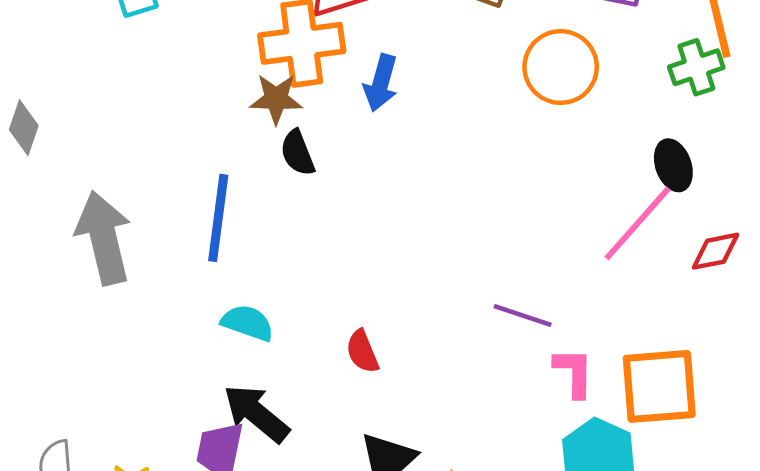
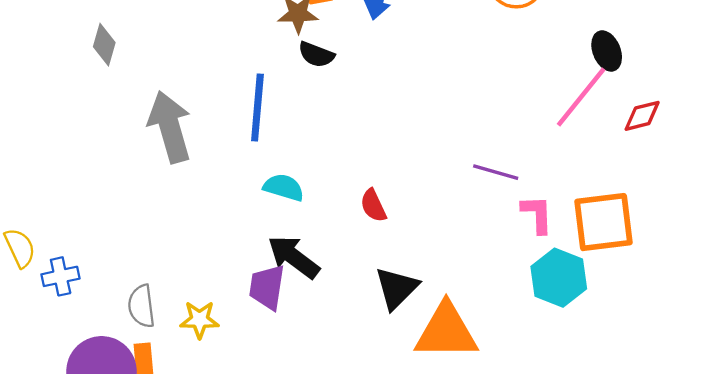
black semicircle: (298, 153) -> (316, 55), turned -45

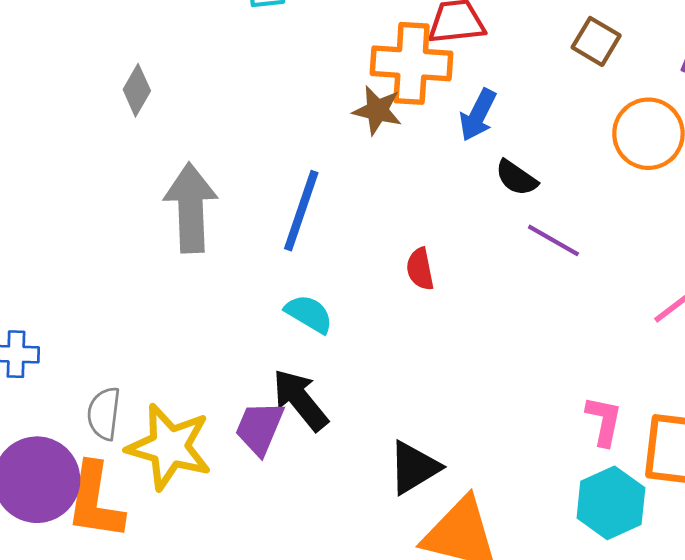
black semicircle: (316, 55) -> (516, 178), moved
purple line: (496, 172) -> (553, 240), moved
red semicircle: (373, 206) -> (420, 269), moved
yellow star: (199, 320) -> (169, 447), size x1.8

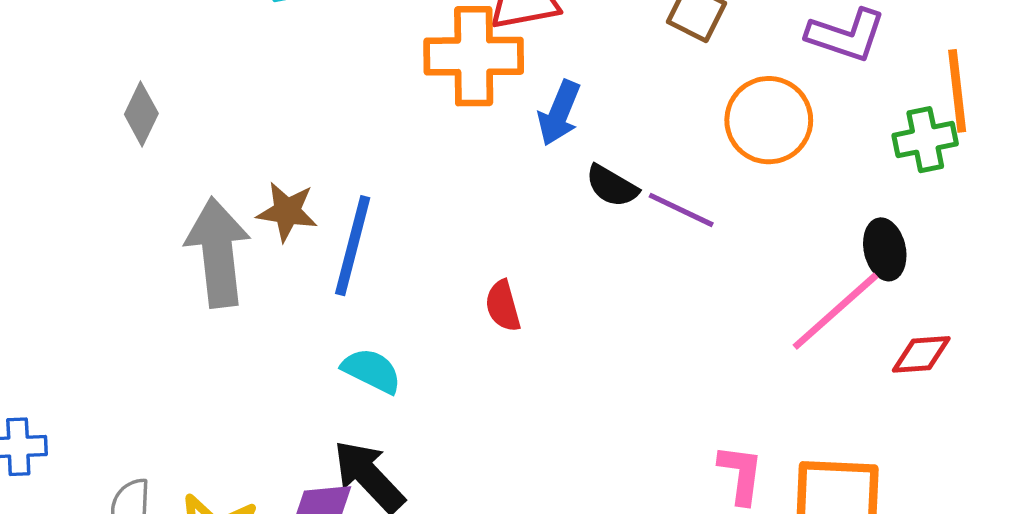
brown star: (377, 110) -> (287, 212), moved
purple line: (553, 240) -> (681, 210), moved

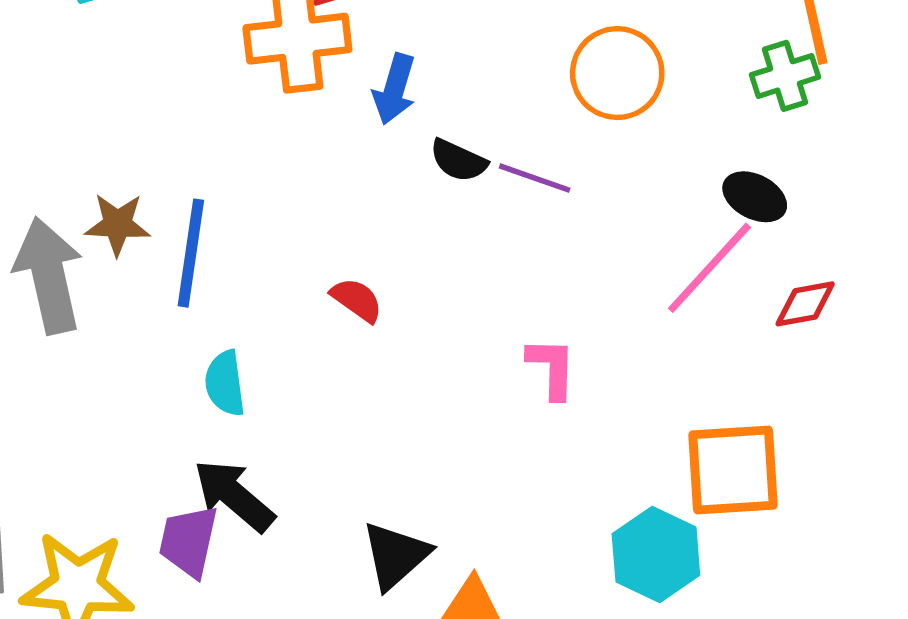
black ellipse: (885, 249) -> (755, 197), turned -44
red semicircle: (503, 306) -> (357, 300), turned 147
cyan semicircle: (372, 371) -> (225, 383), turned -118
pink L-shape: (741, 474) -> (552, 368), moved

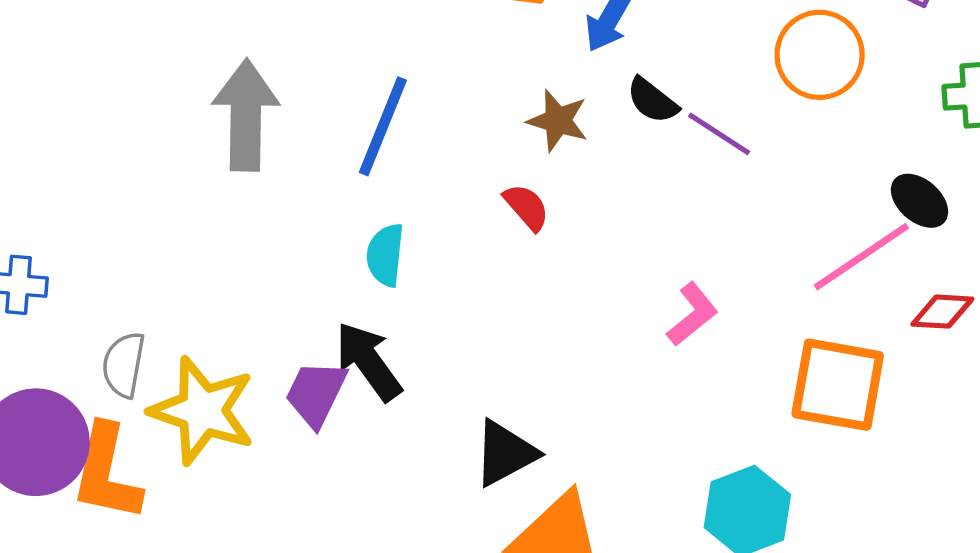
brown star: (118, 224) -> (558, 121), moved
pink L-shape: (552, 368) -> (692, 314), turned 36
orange square: (733, 470) -> (838, 385), moved

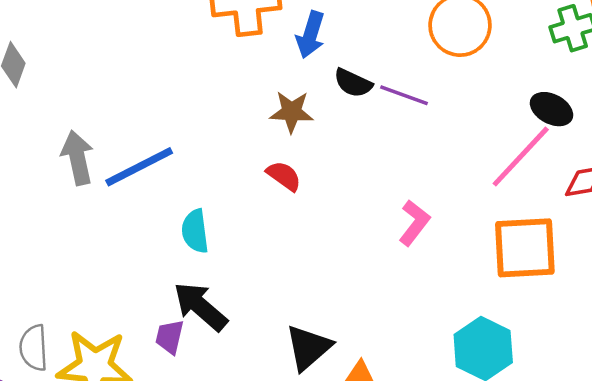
gray arrow: (246, 115) -> (77, 158), size x0.7
blue line: (383, 126) -> (139, 167), moved, turned 54
purple trapezoid: (316, 393) -> (170, 337), size x0.7

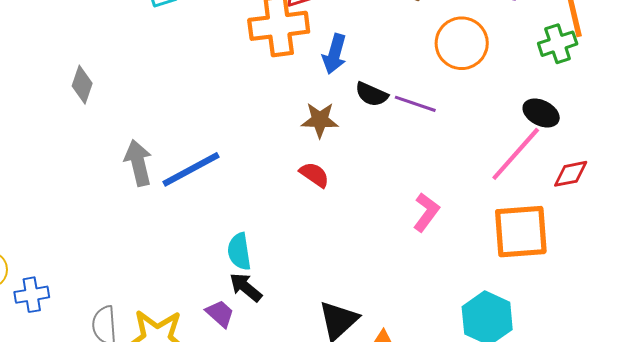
cyan semicircle: (195, 231) -> (239, 251), moved
black arrow: (200, 306) -> (246, 287), size x0.7
purple trapezoid: (170, 337) -> (220, 314), turned 120

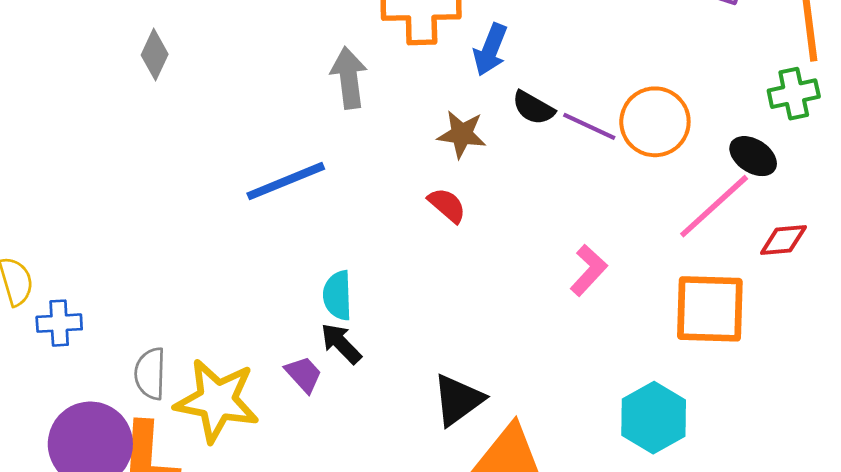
orange circle: (462, 43) -> (655, 122), moved
green cross: (558, 44) -> (794, 94), moved
gray arrow: (138, 163) -> (349, 78), moved

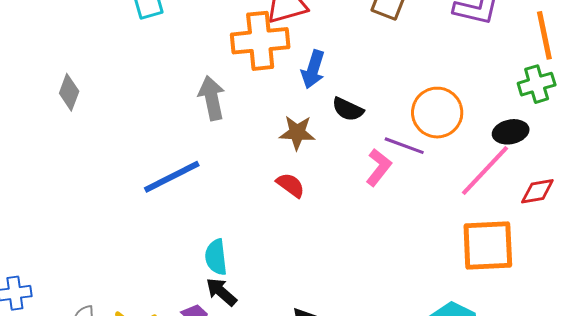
purple line: (589, 126) -> (404, 146), moved
black ellipse: (753, 156) -> (511, 132), turned -40
pink L-shape: (589, 270) -> (379, 167), moved

